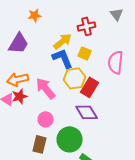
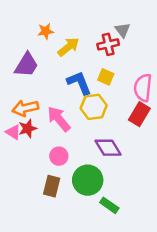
gray triangle: (117, 14) -> (122, 30), moved
yellow arrow: (63, 41) -> (68, 47), moved
red rectangle: (90, 87) -> (139, 114), moved

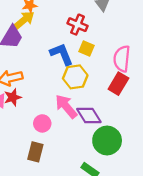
red cross: (108, 44) -> (77, 25), moved, turned 36
yellow arrow: (68, 47) -> (24, 20), moved
pink arrow: (59, 119) -> (66, 106), moved
green circle: (88, 180) -> (107, 141), moved

